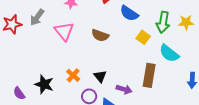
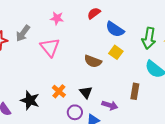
brown semicircle: (100, 35) -> (93, 61), moved
yellow square: (143, 37) -> (116, 52), moved
brown rectangle: (149, 75) -> (135, 91), size x0.7

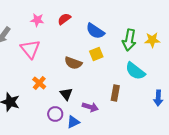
red semicircle: (94, 13) -> (64, 19), moved
yellow square: (116, 52) -> (96, 54), turned 32
orange cross: (59, 91) -> (39, 83), moved

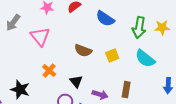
yellow square: (96, 54) -> (112, 56), moved
brown rectangle: (115, 93) -> (126, 90), moved

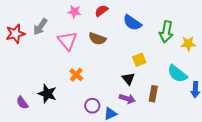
yellow star: (162, 28) -> (188, 44), moved
brown semicircle: (83, 51) -> (97, 39), moved
cyan semicircle: (145, 59) -> (177, 74), moved
black triangle: (76, 82) -> (128, 79), moved

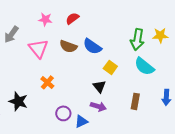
blue semicircle: (132, 23) -> (92, 46), moved
yellow star: (188, 44) -> (160, 35), moved
yellow square: (139, 60) -> (110, 67), turned -32
cyan semicircle: (177, 74) -> (144, 66), moved
brown rectangle: (153, 94) -> (135, 101), moved

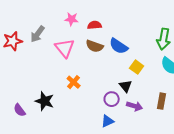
red semicircle: (72, 18) -> (95, 25), moved, turned 32
purple arrow: (98, 106) -> (135, 106), moved
purple circle: (63, 113) -> (112, 99), moved

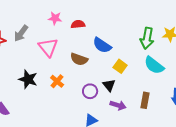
brown semicircle: (95, 46) -> (79, 59), moved
purple circle: (112, 99) -> (90, 91), moved
black star: (45, 101) -> (28, 79), moved

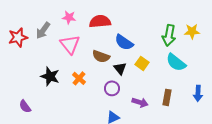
pink star: (55, 18) -> (69, 17), moved
red semicircle: (78, 24) -> (100, 21), size x1.5
black triangle: (109, 85) -> (120, 68), moved

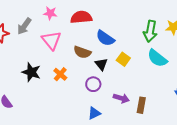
brown rectangle: (167, 97) -> (141, 105), moved

